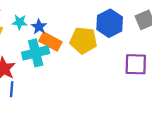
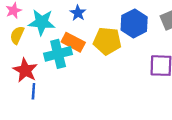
cyan star: (20, 22) -> (42, 22), size x1.6
blue star: (39, 27) -> (78, 13), moved

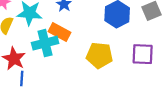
yellow pentagon: (107, 41) -> (99, 55), moved

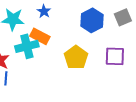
yellow pentagon: (99, 55) -> (76, 57), turned 30

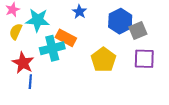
blue star: (44, 11) -> (79, 12), moved
gray square: (123, 17) -> (138, 30), moved

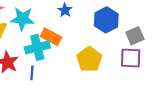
gray square: (138, 30) -> (135, 36), moved
blue line: (30, 82) -> (32, 73), moved

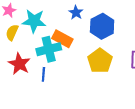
blue hexagon: (106, 20) -> (102, 26), moved

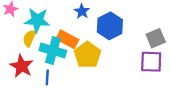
yellow semicircle: (12, 32) -> (29, 38), moved
cyan cross: (49, 49) -> (53, 50), turned 30
yellow pentagon: (100, 61) -> (87, 55), moved

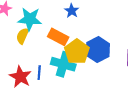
blue hexagon: (110, 26) -> (98, 49), moved
cyan cross: (53, 50) -> (63, 64), moved
red star: (22, 66) -> (20, 77), moved

